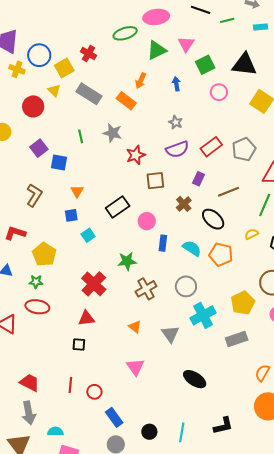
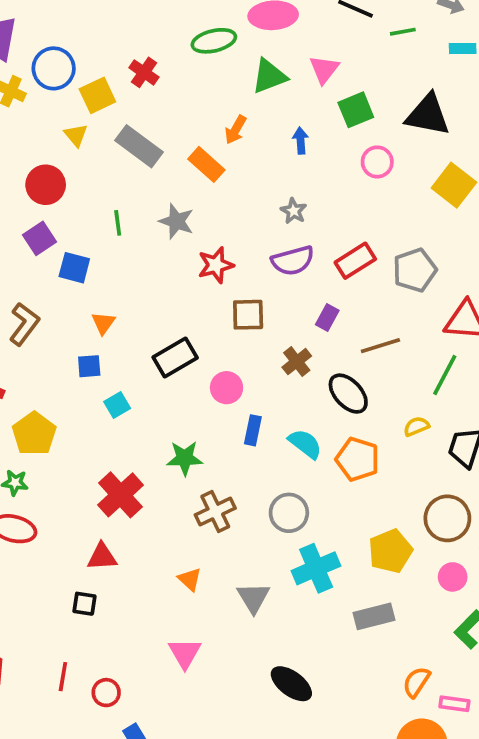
red circle: (33, 106) -> (46, 185), moved

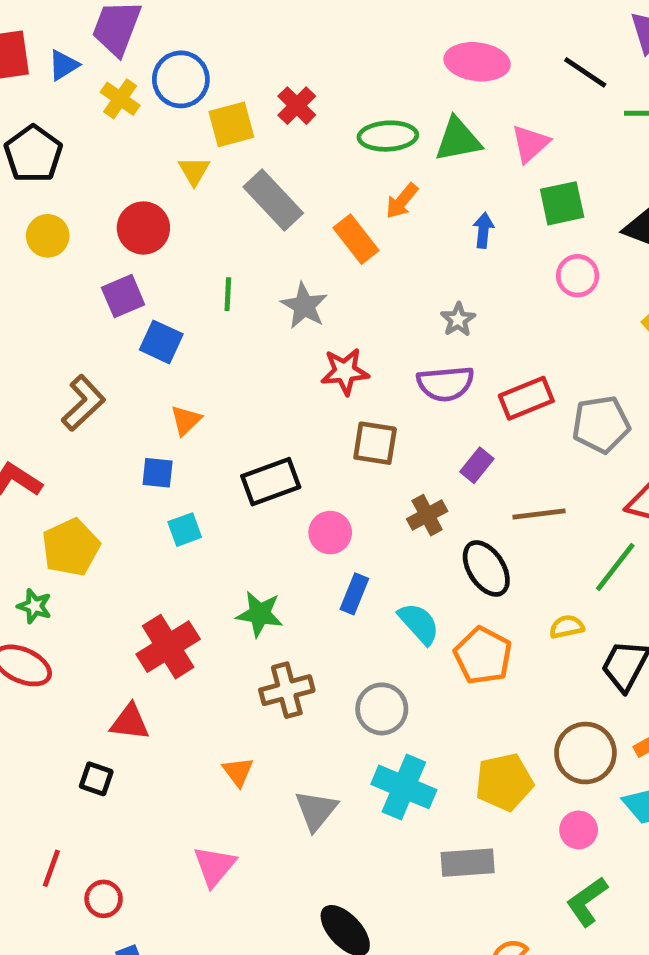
green ellipse: (214, 41) -> (388, 136), moved
cyan cross: (316, 568) -> (404, 787), turned 36

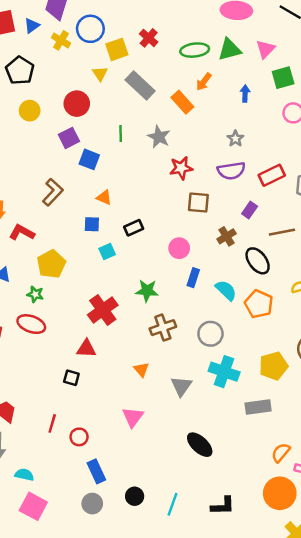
orange triangle: (186, 420) -> (104, 197), turned -49
black rectangle: (271, 482) -> (134, 228), moved, size x0.7

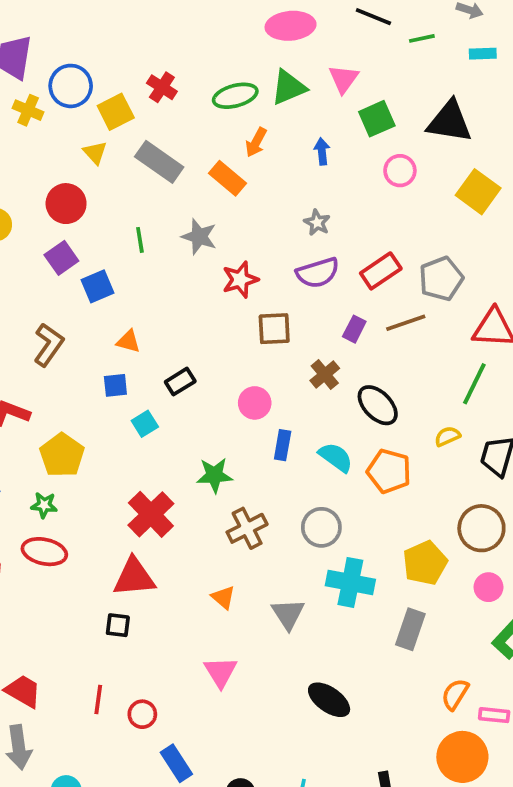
blue square: (89, 159) -> (97, 286), turned -36
brown line: (282, 232) -> (406, 323), moved
red triangle: (86, 349) -> (134, 577), size x1.4
gray rectangle: (258, 407) -> (410, 629), turned -55

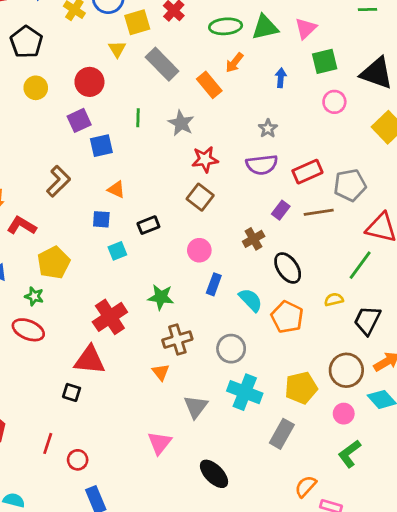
brown square: (274, 329) -> (200, 197), moved, turned 30
orange triangle: (223, 597) -> (161, 372), moved
pink triangle: (221, 672) -> (160, 443), moved

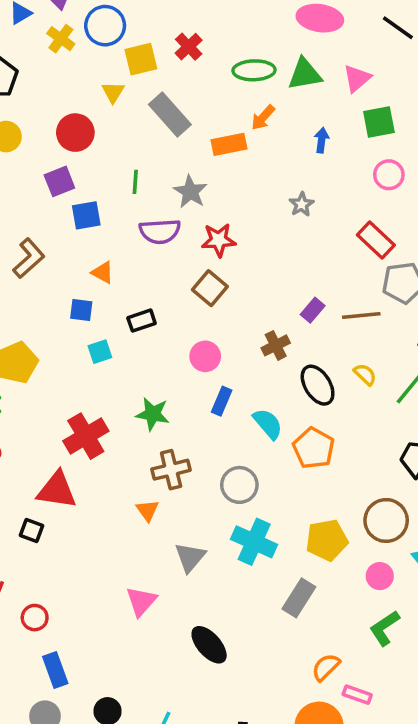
orange rectangle: (209, 85) -> (229, 144), turned -65
purple semicircle: (262, 165) -> (160, 231), moved
red rectangle: (307, 172) -> (376, 240), moved, turned 64
yellow semicircle: (334, 300) -> (365, 374), moved, turned 54

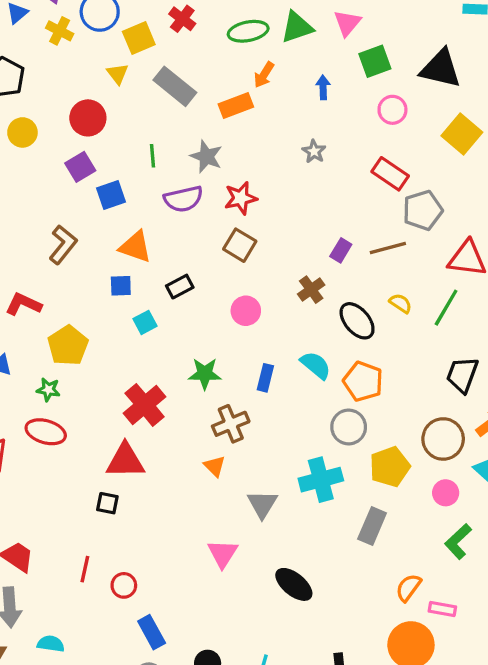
orange triangle: (103, 273) -> (135, 247), size x1.5
blue rectangle: (222, 401) -> (265, 378), moved
gray circle: (239, 485) -> (349, 427), moved
cyan cross: (254, 542) -> (321, 480), turned -30

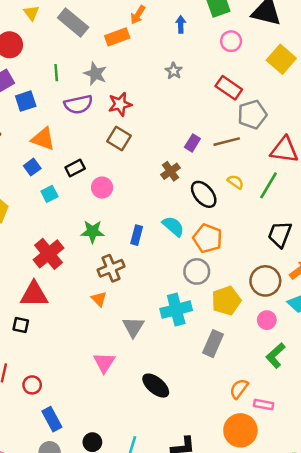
blue square: (121, 286) -> (32, 167), turned -35
pink circle: (246, 311) -> (102, 188), moved

